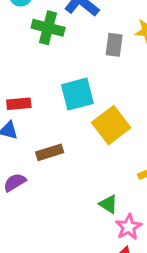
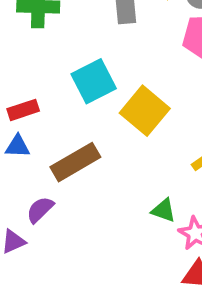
brown rectangle: (50, 152) -> (75, 162), size x1.4

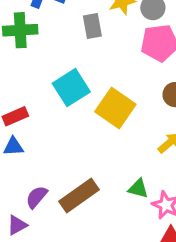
brown rectangle: (75, 162) -> (79, 196), moved

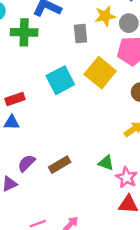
yellow square: (115, 108) -> (100, 73), moved
brown rectangle: (79, 196) -> (60, 165), size x0.7

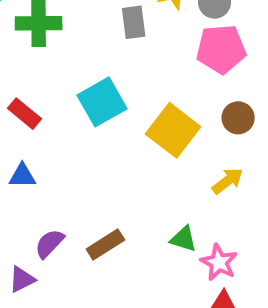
yellow square: (100, 73) -> (173, 130), moved
red rectangle: (15, 99) -> (25, 114), moved, turned 60

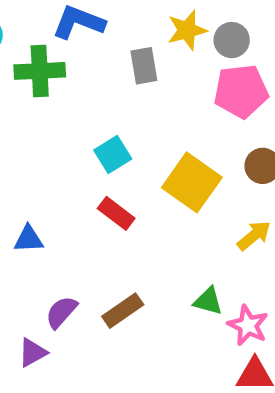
cyan square: (102, 102) -> (113, 154), size x0.7
red rectangle: (25, 114) -> (116, 213), moved

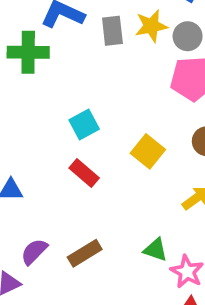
gray rectangle: (144, 66) -> (112, 31), moved
yellow square: (192, 182) -> (148, 151), size x0.7

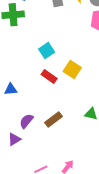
yellow square: (148, 151) -> (72, 69), moved

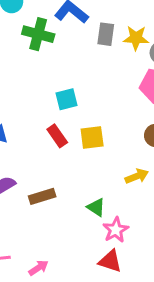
yellow square: (72, 69) -> (92, 138), turned 30

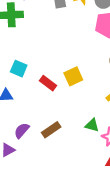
cyan square: (66, 99) -> (19, 69), moved, turned -35

